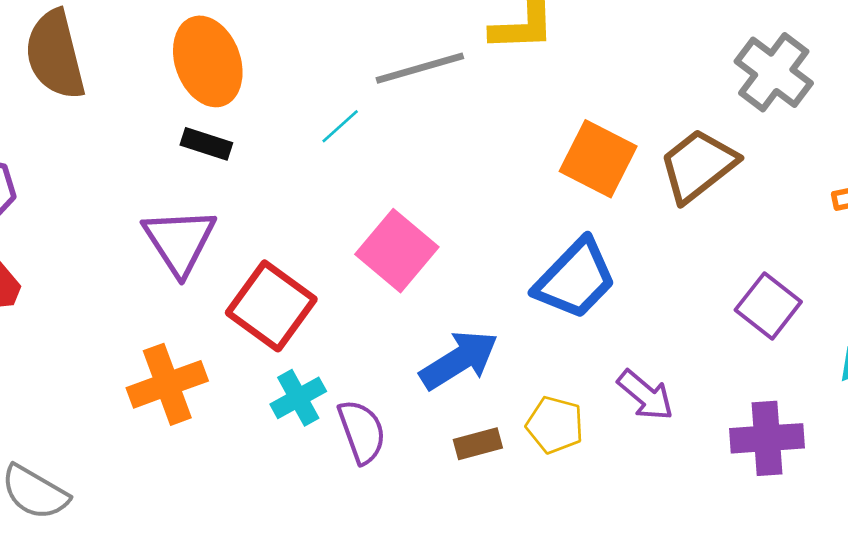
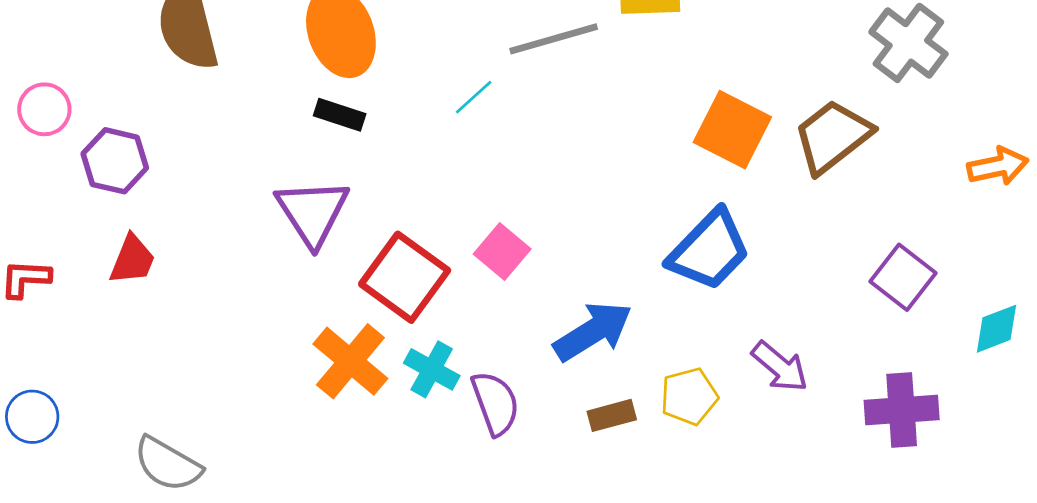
pink square: (397, 251) -> (502, 252), moved, size x0.7
orange cross: (167, 384) -> (350, 361), moved, turned -30
cyan cross: (298, 398) -> (432, 369), turned -32
yellow pentagon: (555, 425) -> (689, 396), turned -30

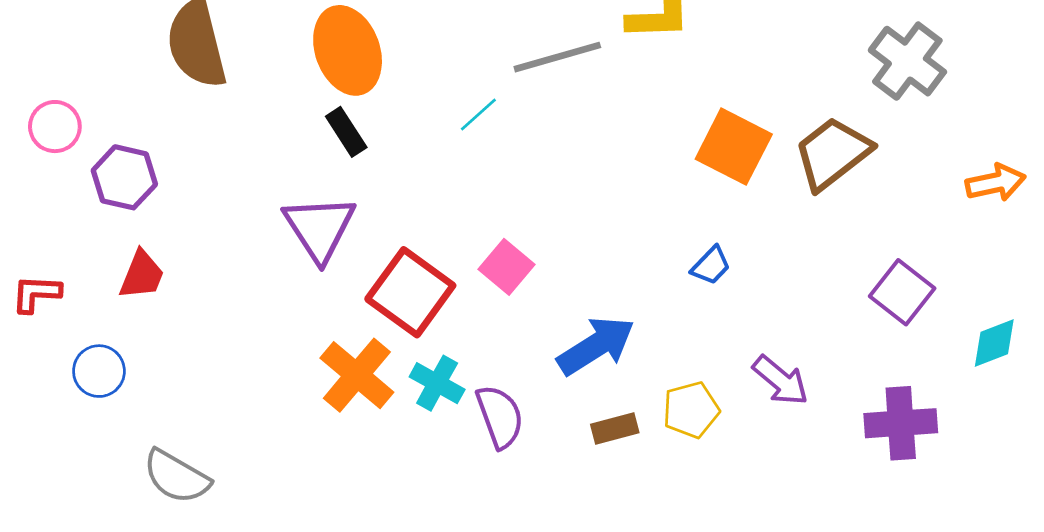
black rectangle: (340, 115) -> (346, 132), turned 39
blue trapezoid: (709, 250) -> (711, 266), size x0.5
blue circle: (32, 417) -> (99, 371), moved

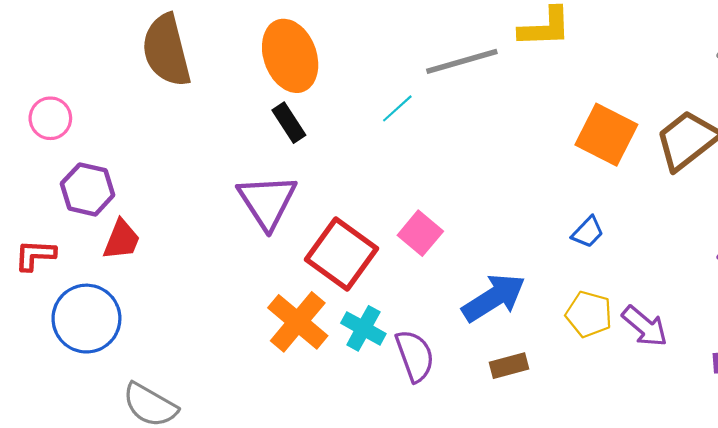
purple hexagon: (124, 177) -> (88, 189), moved
blue circle: (99, 371) -> (86, 319), size x1.6
yellow pentagon: (691, 410) -> (589, 314), moved, turned 30

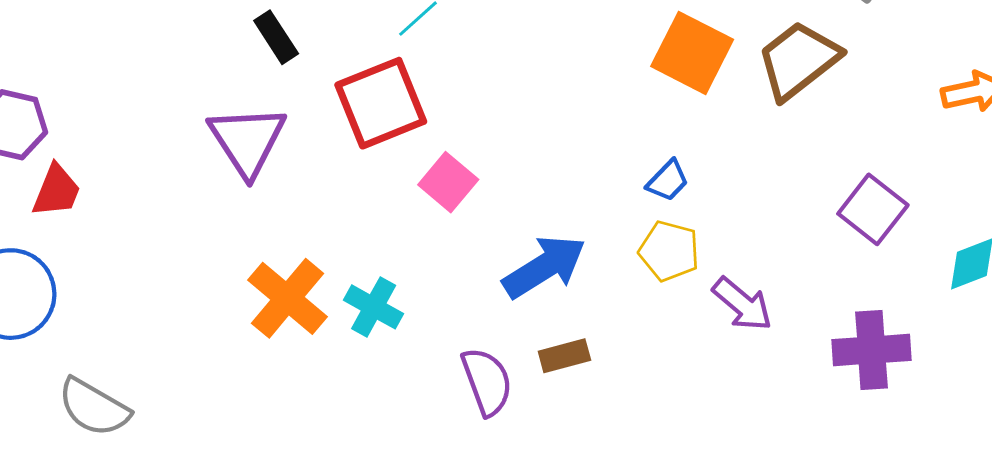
red square: (342, 254) -> (381, 103), moved, turned 32
yellow pentagon: (589, 314) -> (669, 251), moved
purple semicircle: (415, 356) -> (487, 382), moved

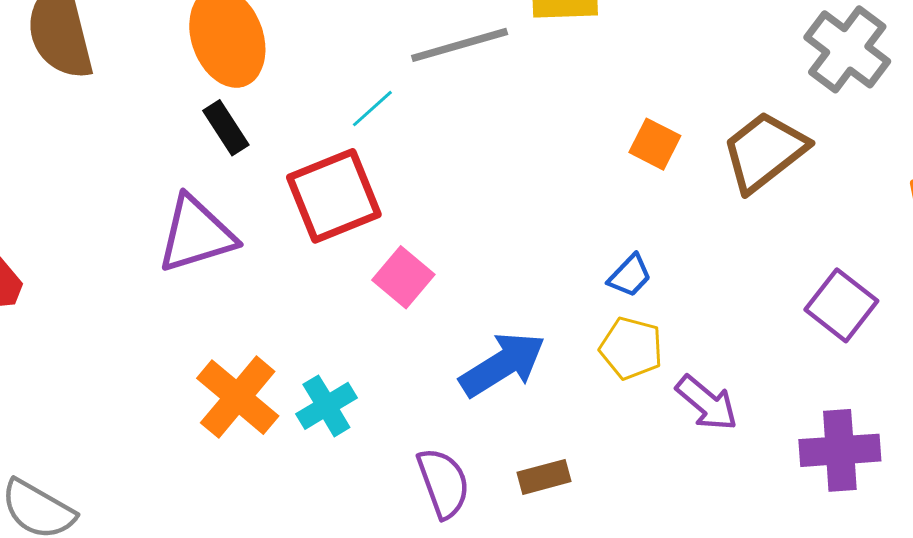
orange square: (692, 53) -> (655, 144), size x0.6
purple triangle: (247, 140) -> (196, 234), turned 46
cyan cross: (374, 307) -> (326, 406), turned 30
brown rectangle: (564, 356) -> (544, 477), moved

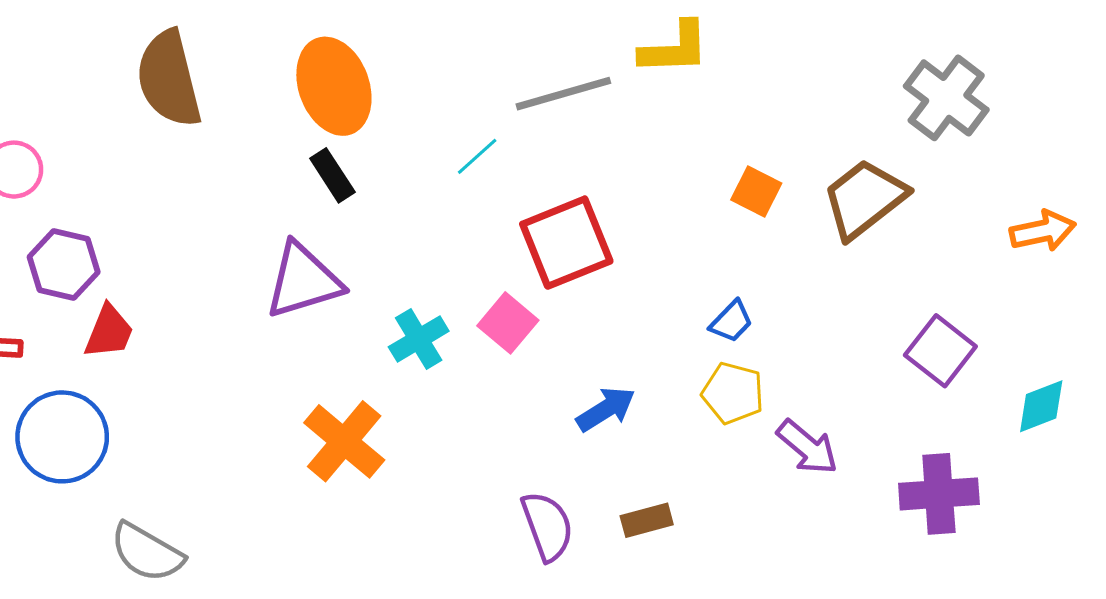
red square: (334, 196) -> (566, 243), moved
blue arrow: (503, 365) -> (606, 409), size x0.7
cyan cross: (326, 406) -> (419, 339), moved

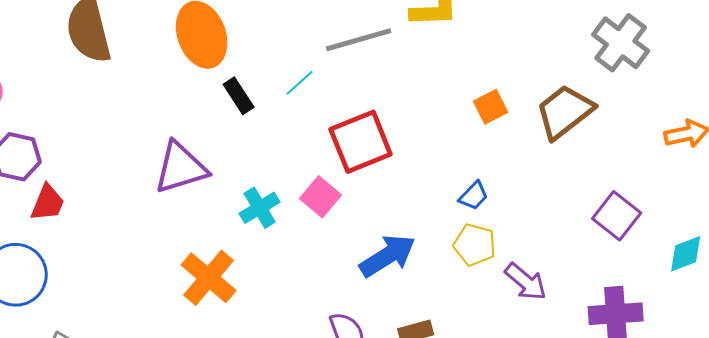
black rectangle: (332, 175) -> (239, 96), moved
orange square: (756, 191) -> (491, 107), turned 36
blue arrow: (606, 409) -> (388, 256), size x1.4

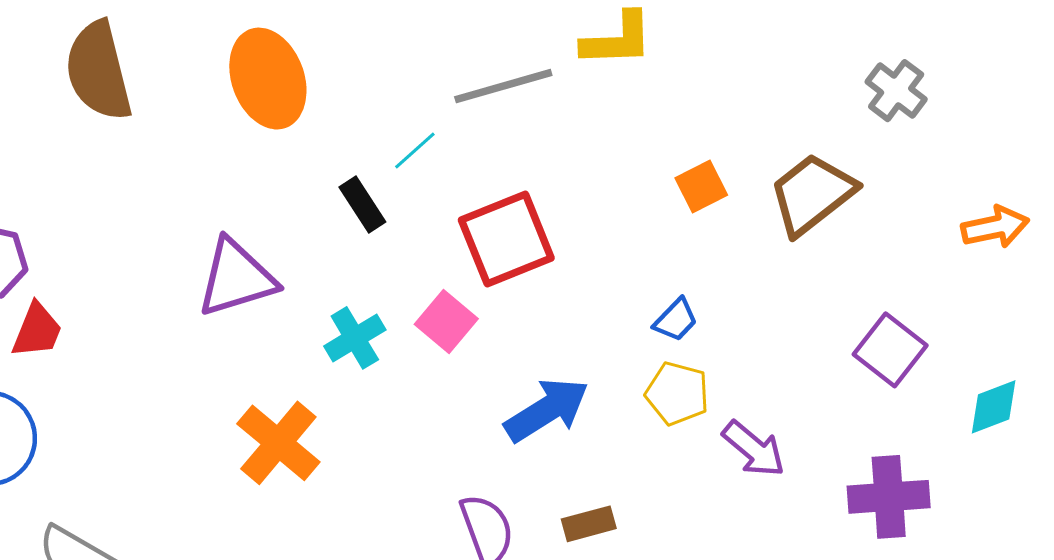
gray cross: (621, 43) -> (896, 91), size x0.7
black rectangle: (239, 96) -> (362, 204), moved

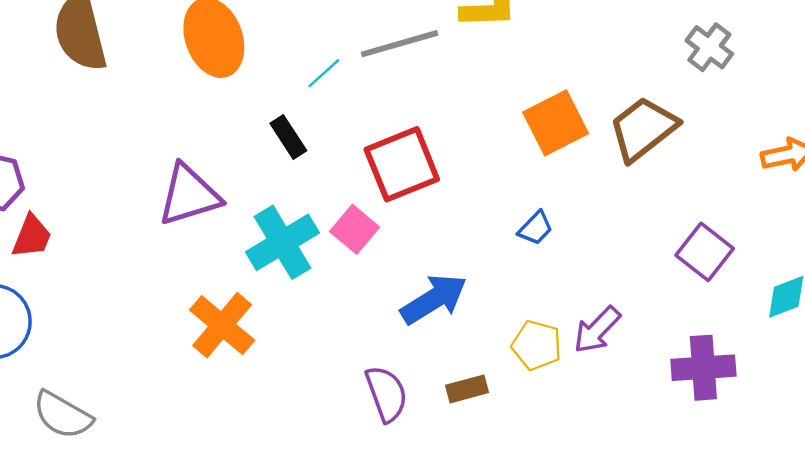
cyan line: (415, 150) -> (324, 73), moved
orange square: (701, 186) -> (556, 123), size x1.6
cyan cross: (355, 338) -> (282, 242), size x1.5
yellow pentagon: (677, 393) -> (537, 345), moved
purple arrow: (754, 449) -> (597, 330), turned 94

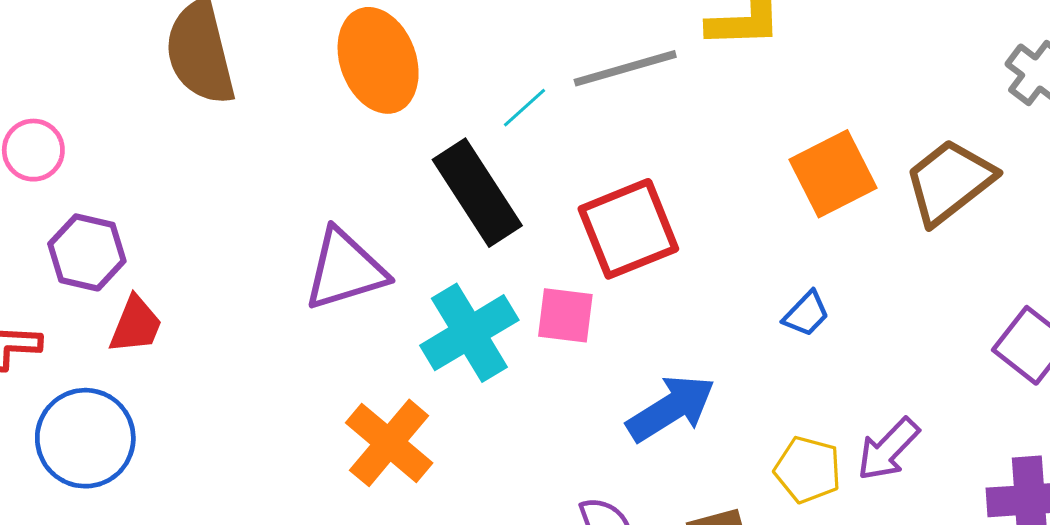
black rectangle: (288, 137) -> (477, 193), size x1.8
pink square: (355, 229) -> (565, 315), turned -33

